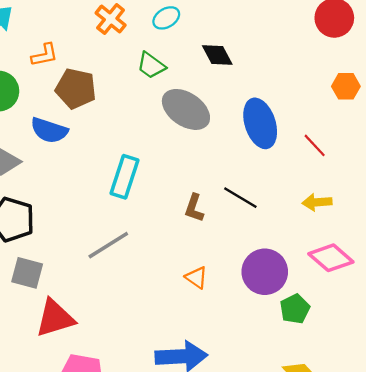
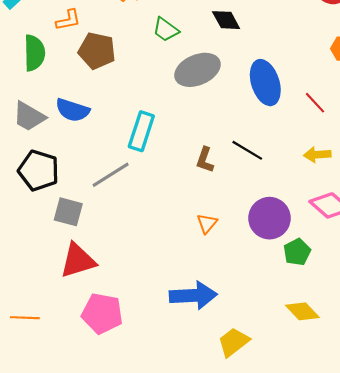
gray ellipse: (186, 109) -> (197, 70), turned -57
blue semicircle: (49, 130) -> (72, 110), moved
gray line: (108, 245) -> (111, 175), moved
gray square: (27, 273) -> (68, 212), moved
orange triangle: (196, 278) -> (207, 223), turned 35

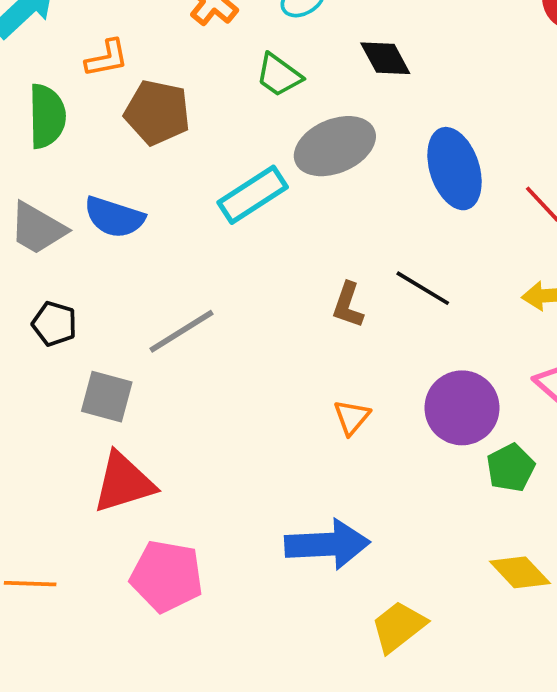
cyan rectangle: (141, 131) -> (253, 195), moved, turned 39
black pentagon: (39, 170) -> (54, 324), size x0.6

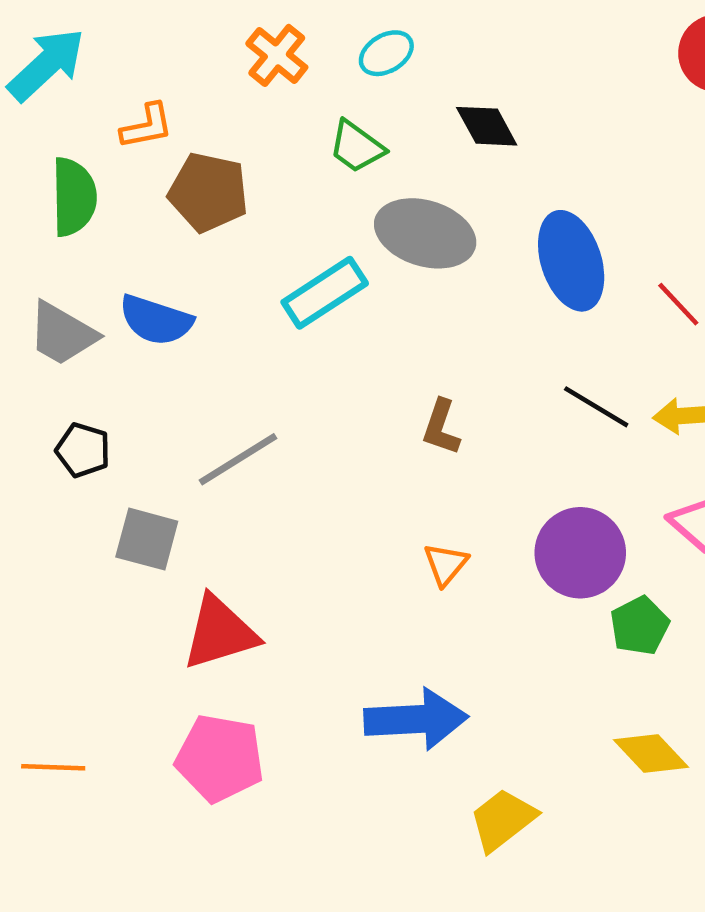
gray ellipse: (335, 146) -> (425, 233), turned 40
black line: (423, 288) -> (596, 407), moved
red triangle: (124, 483) -> (220, 633), moved

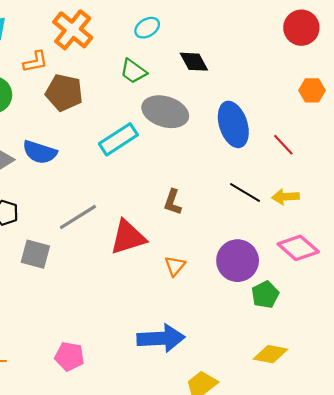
orange cross: (277, 55) -> (73, 30), moved, size x1.4
red triangle: (220, 633) -> (128, 237), moved
yellow diamond: (651, 754) -> (271, 354), turned -36
pink pentagon: (220, 758) -> (69, 356), size x0.7

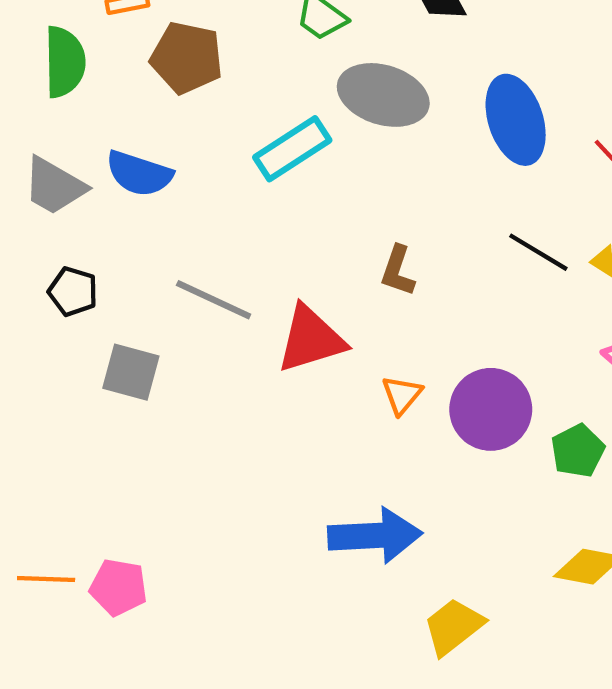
gray line: (78, 217) -> (214, 300), turned 57
purple circle: (238, 261) -> (491, 409), moved
pink pentagon: (69, 356) -> (118, 587), moved

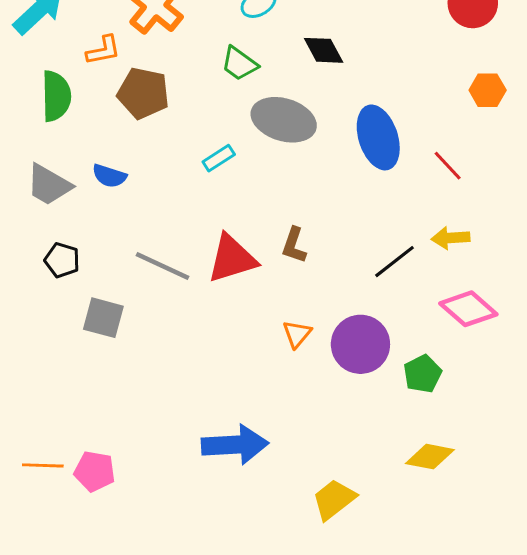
cyan rectangle: (292, 149) -> (219, 158), size x0.6
blue semicircle: (139, 174) -> (109, 176), size x0.7
black line: (538, 252) -> (394, 262), moved, turned -69
red triangle: (311, 339) -> (232, 259), moved
blue arrow: (375, 536) -> (235, 445), moved

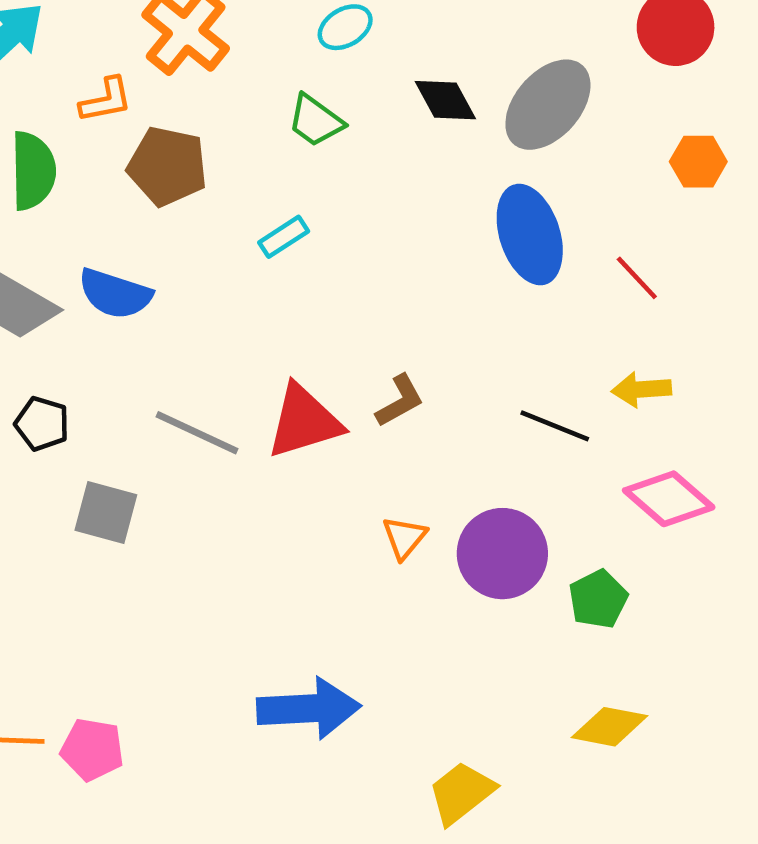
gray ellipse: (284, 120) -> (548, 105), moved, turned -66
cyan rectangle: (219, 158) -> (284, 237), moved
blue semicircle: (109, 176) -> (115, 294), size x1.4
brown L-shape: (294, 245) -> (400, 401), turned -138
black line: (394, 262) -> (555, 426), turned 60

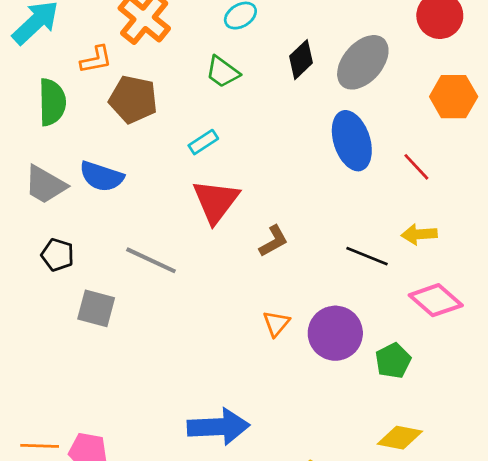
black diamond: (445, 100) -> (301, 60), turned 75
orange hexagon: (698, 162) -> (454, 97), size x1.4
red triangle: (304, 421) -> (216, 201), moved, turned -36

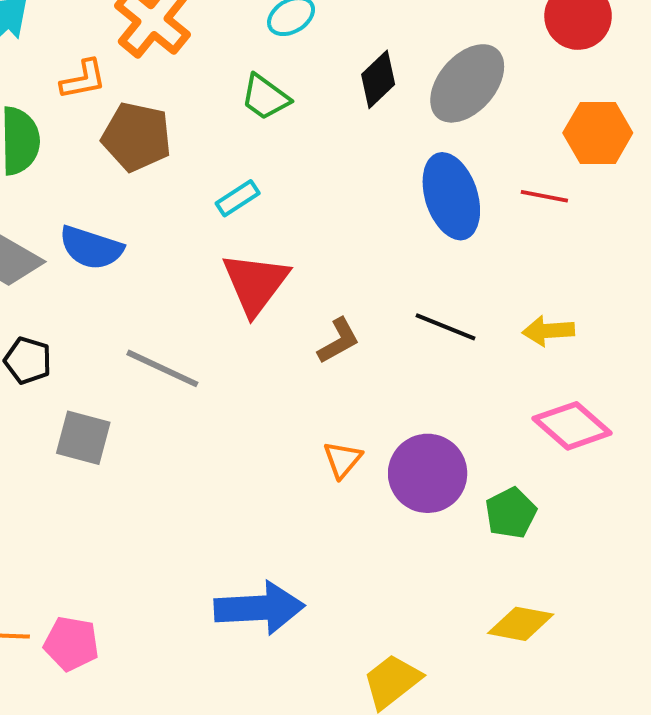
red line: (416, 167) -> (544, 196), moved, turned -36
black line: (367, 256) -> (445, 327), moved

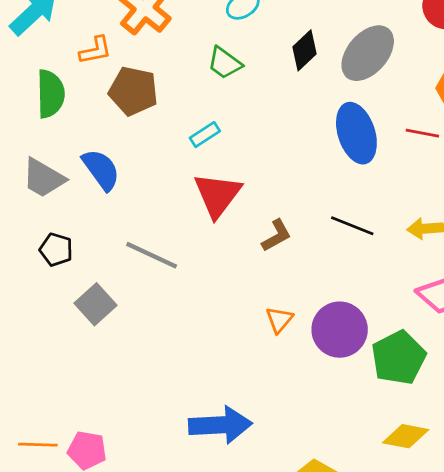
blue semicircle: (91, 248) -> (101, 170), turned -144
gray square: (83, 438) -> (95, 304), turned 33
green pentagon: (511, 513) -> (399, 358), size x1.5

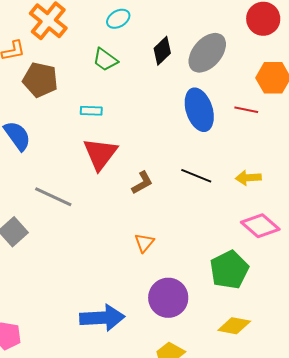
cyan rectangle: (205, 135) -> (91, 111), turned 35
purple circle: (340, 330) -> (168, 298), moved

